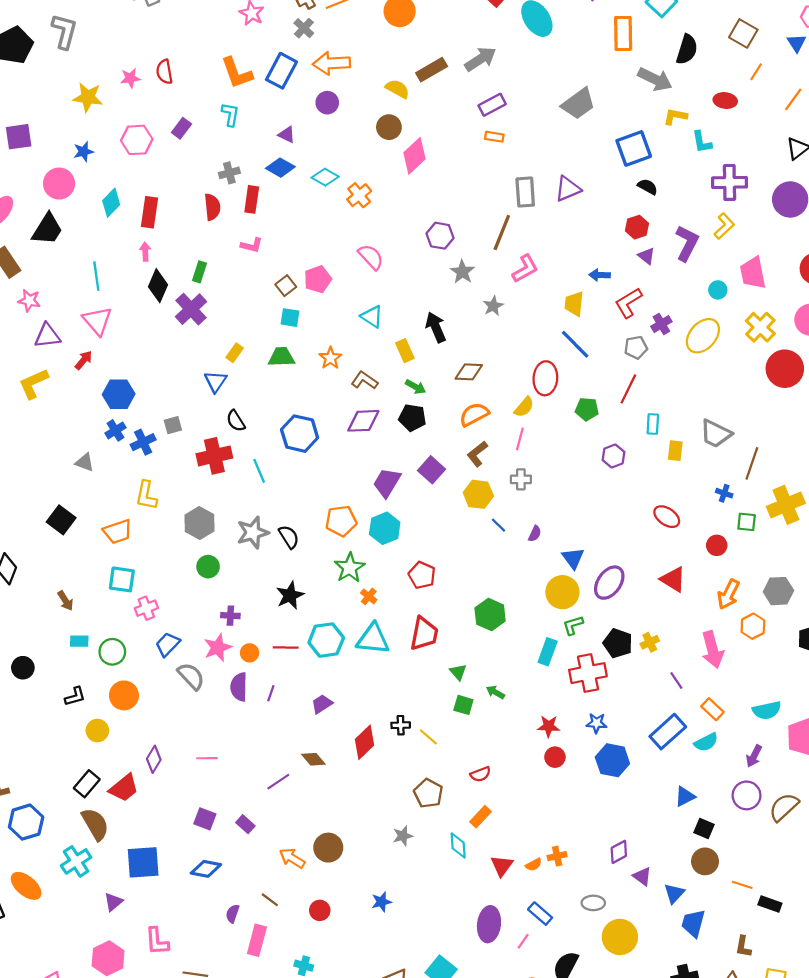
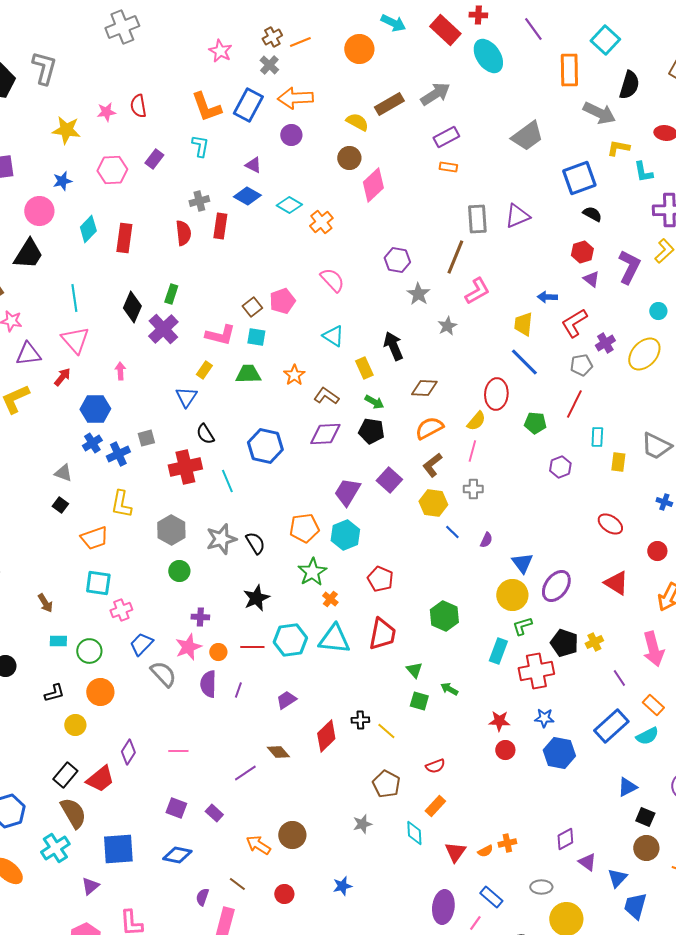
pink L-shape: (252, 245) -> (220, 335), moved, size x1.4
pink arrow: (145, 252) -> (120, 371), moved
black square: (61, 520) -> (60, 505), moved, size x0.6

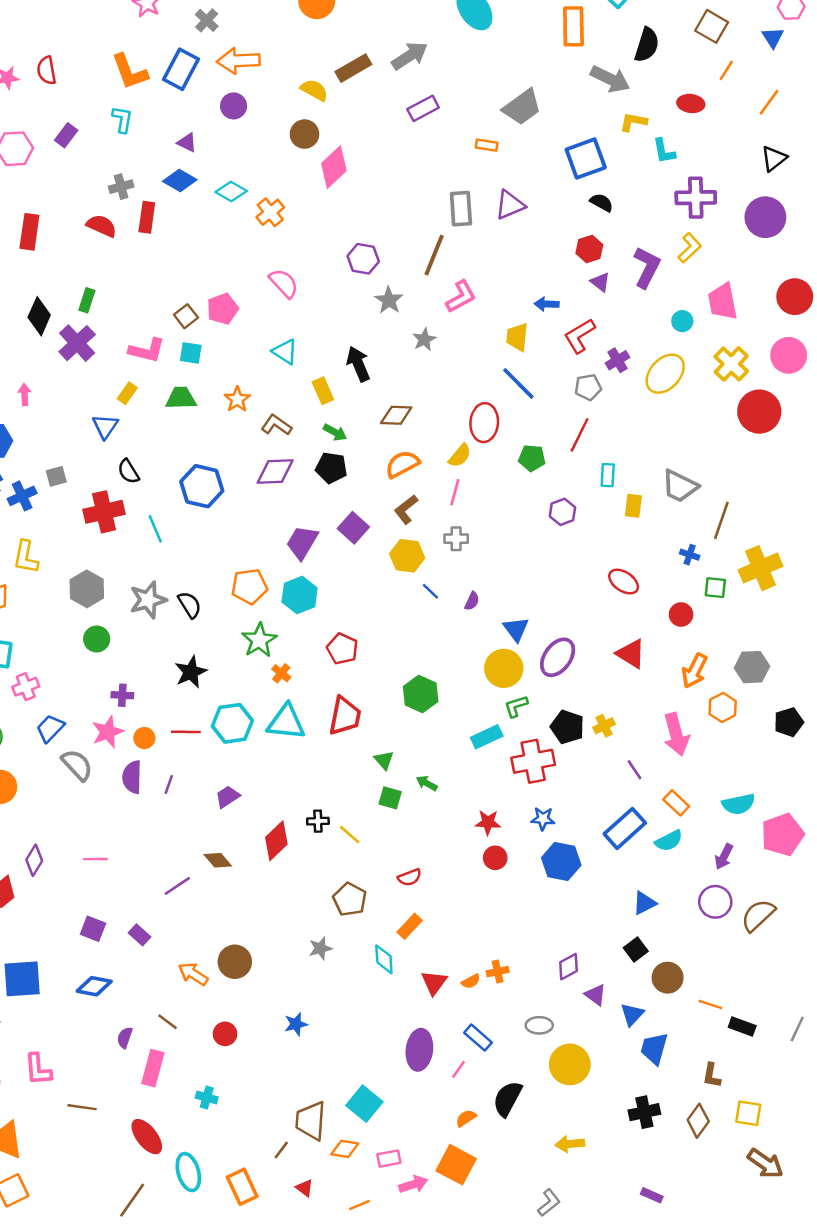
orange rectangle: (448, 167) -> (487, 145), moved
red semicircle: (183, 233) -> (102, 226), turned -60
cyan rectangle: (498, 651) -> (487, 737), turned 45
black square: (645, 817) -> (636, 950), moved, turned 30

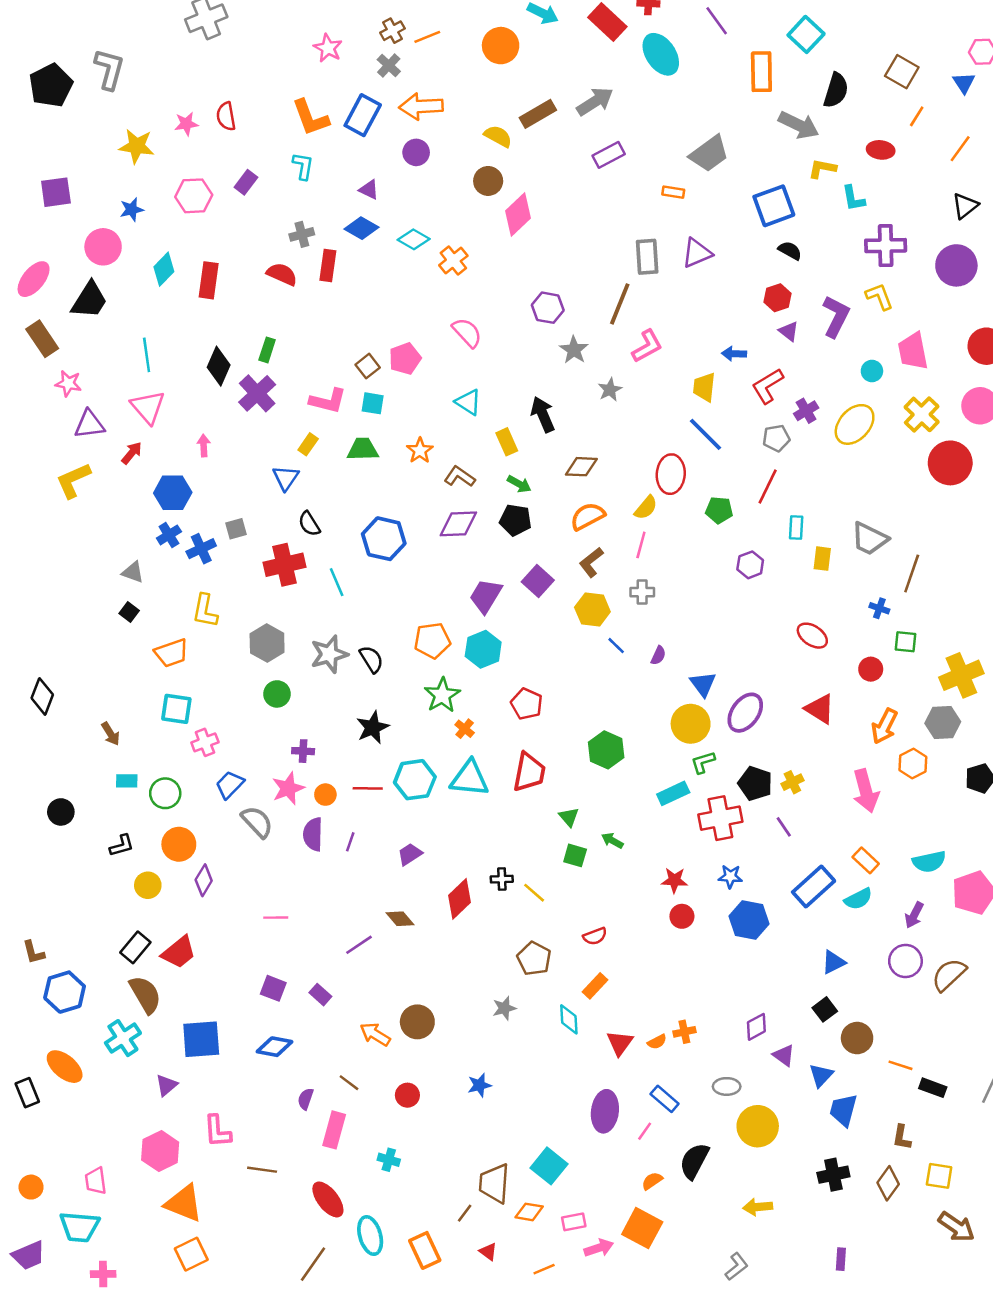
yellow L-shape: (690, 248) -> (879, 296), turned -68
yellow cross: (761, 568) -> (961, 675), moved
purple line: (635, 770) -> (784, 827), moved
purple diamond: (34, 860) -> (204, 880), moved
purple rectangle: (652, 1195) -> (841, 1259), turned 70

